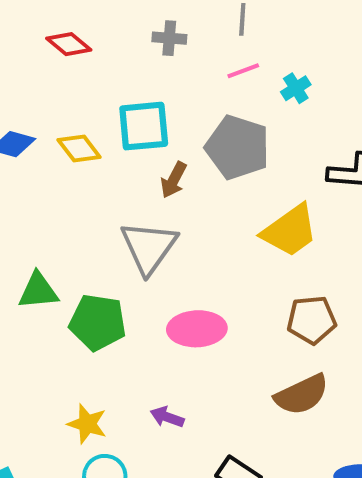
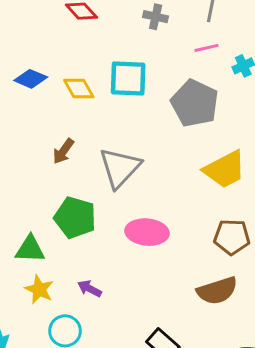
brown arrow: (174, 180) -> (63, 151), moved
green triangle: (38, 291) -> (30, 249), moved
purple arrow: (167, 417) -> (90, 289), moved
yellow star: (87, 424) -> (39, 289), moved

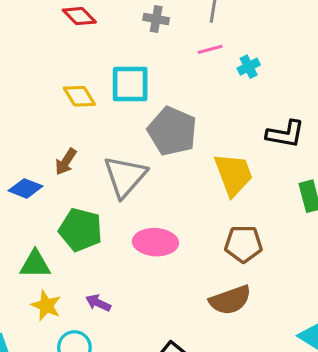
blue diamond: (31, 79) -> (26, 188), moved
gray pentagon: (195, 103) -> (172, 131), moved
yellow trapezoid: (225, 169) -> (234, 174), turned -81

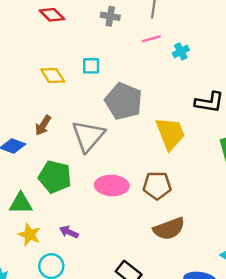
cyan square: (130, 84) -> (91, 66), size x0.6
brown pentagon: (243, 244) -> (157, 185), moved

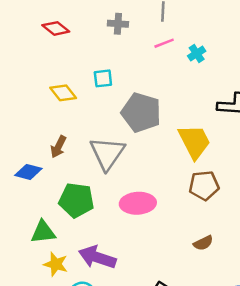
brown pentagon: (157, 185) -> (204, 186), moved
brown semicircle: (169, 229) -> (203, 243), size x0.6
purple arrow: (69, 232) -> (97, 257), size x1.8

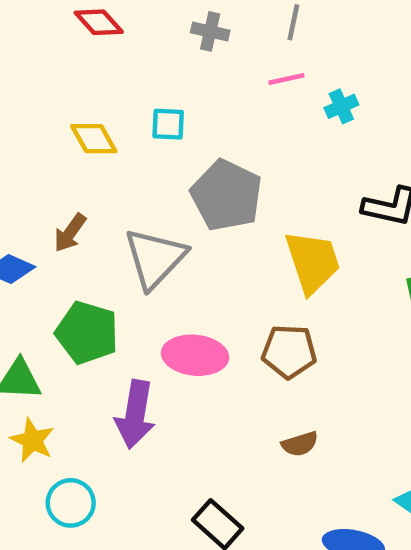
brown pentagon: (204, 186) -> (289, 352), moved
purple arrow: (97, 257) -> (135, 414), moved, turned -108

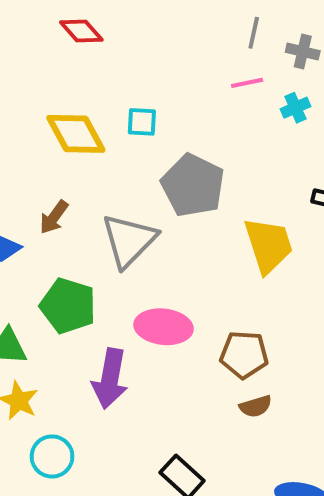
gray cross: (210, 31) -> (303, 51), moved
yellow diamond: (94, 139) -> (76, 134), size x1.4
brown pentagon: (289, 352) -> (244, 355), moved

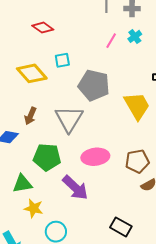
red diamond: (81, 31) -> (43, 28), moved
pink line: (247, 83) -> (111, 41), moved, turned -35
purple arrow: (110, 379) -> (75, 188), turned -44

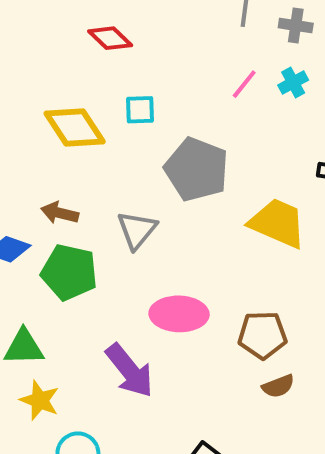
yellow trapezoid: (137, 106) -> (278, 223), turned -44
brown arrow: (30, 116) -> (60, 213), turned 72
gray triangle: (69, 119) -> (137, 230), size x0.7
green pentagon: (47, 157) -> (69, 272), moved

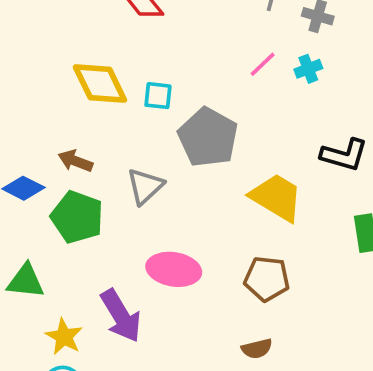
cyan square: (140, 110) -> (158, 96), moved
brown pentagon: (262, 335) -> (267, 279), moved
yellow star: (40, 400) -> (64, 337), moved

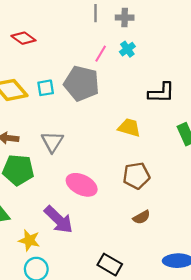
gray pentagon: (208, 137) -> (82, 83), moved
yellow trapezoid: (276, 197) -> (129, 128), size x0.7
pink ellipse: (174, 269) -> (82, 185), turned 32

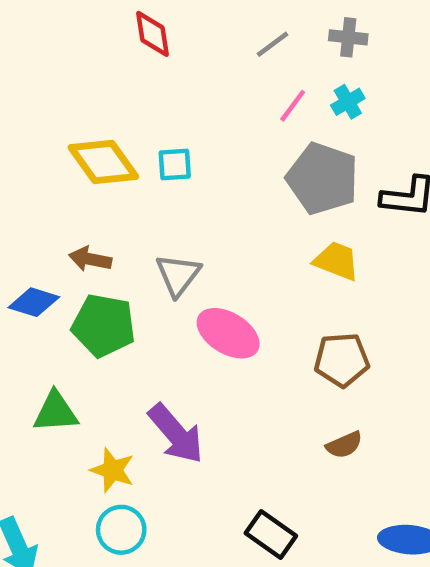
gray line: (96, 13) -> (272, 44), moved, turned 48
red diamond: (23, 38) -> (152, 34), moved, turned 40
gray pentagon: (82, 83) -> (323, 178), moved
pink ellipse: (82, 185) -> (228, 333), moved

